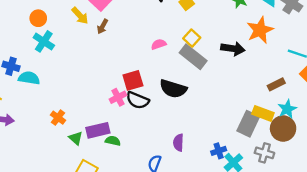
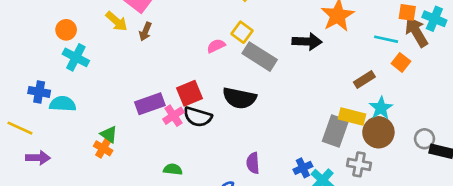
yellow square: (192, 38) -> (242, 32), moved
purple rectangle: (98, 130) -> (150, 104), moved
green triangle: (76, 138) -> (109, 134), moved

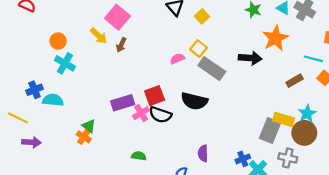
brown rectangle: (364, 79) -> (295, 81), moved
blue cross: (39, 92) -> (34, 90), turned -35

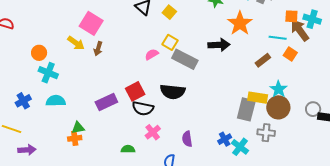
cyan semicircle: (53, 100) -> (56, 101), moved
pink cross: (141, 113) -> (153, 132), moved
green triangle: (89, 126) -> (78, 128), turned -40
orange cross: (84, 137) -> (75, 138), turned -32

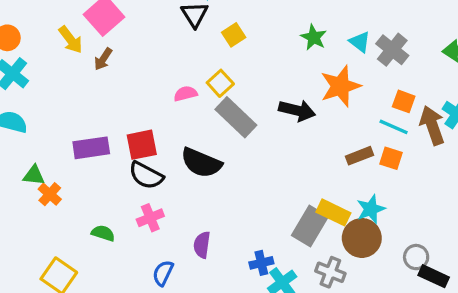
orange square: (291, 16) -> (404, 101), moved
orange square: (290, 54) -> (391, 158), moved, turned -32
orange cross: (75, 138) -> (50, 194), moved, turned 32

